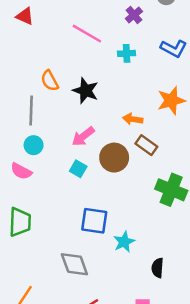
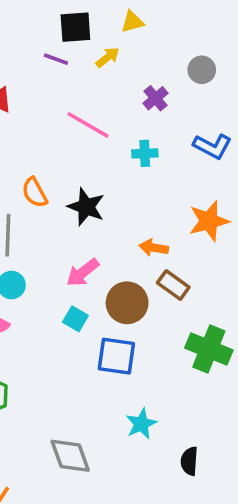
blue square: (94, 221) -> (116, 356), moved

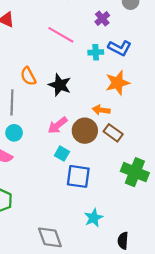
blue L-shape: (212, 146) -> (120, 48), moved
orange star: (209, 221) -> (117, 83), moved
brown circle: (127, 303) -> (85, 131), moved
cyan square: (75, 319) -> (62, 154), moved

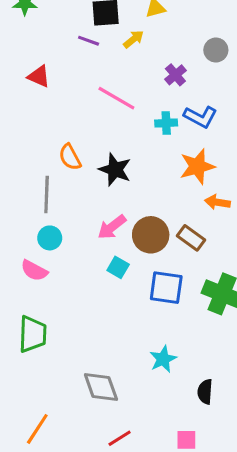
orange arrow: (101, 110) -> (217, 202), moved
blue square: (78, 176) -> (166, 288), moved

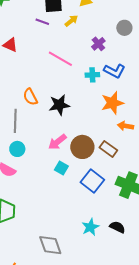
black star: (115, 170) -> (59, 105), turned -30
blue square: (166, 288) -> (92, 181), turned 30
black semicircle: (205, 392) -> (117, 227), moved, turned 112

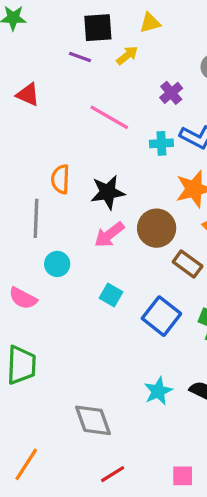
orange semicircle: (30, 97) -> (60, 179), turned 30
pink arrow: (57, 142) -> (109, 235), moved
brown circle: (82, 147) -> (157, 228), moved
cyan circle: (17, 149) -> (57, 264), moved

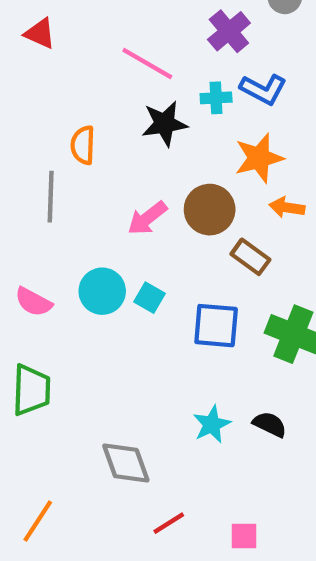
purple cross: (171, 93) -> (229, 31), size x1.4
black star: (108, 192) -> (164, 124), moved
cyan circle: (57, 264) -> (102, 291), moved, size x1.4
blue square: (161, 316) -> (216, 326), turned -33
red line: (113, 474) -> (169, 523), moved

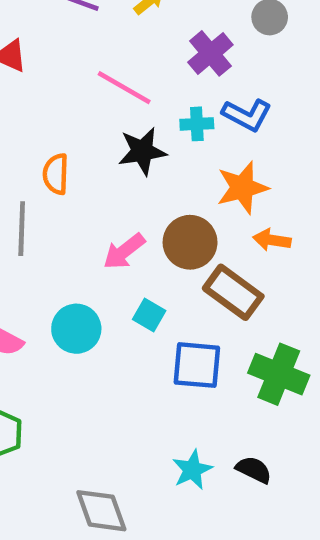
brown rectangle: (250, 257) -> (233, 292), size x1.4
cyan square: (149, 298) -> (149, 315), moved

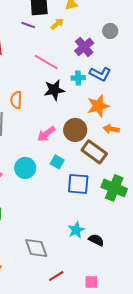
black semicircle: (254, 470) -> (96, 240), moved

